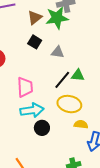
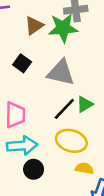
black square: (35, 42) -> (22, 63), moved
gray triangle: (58, 52) -> (61, 73), size x1.6
green triangle: (78, 75) -> (85, 104), turned -40

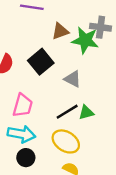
black square: (22, 63) -> (41, 62), size x1.5
gray triangle: (61, 73) -> (73, 79), size x0.7

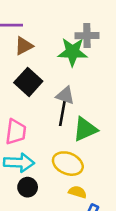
brown triangle: (60, 31) -> (24, 46), moved
black line: (67, 112) -> (62, 113), moved, turned -40
green triangle: (86, 112) -> (85, 129), size x1.5

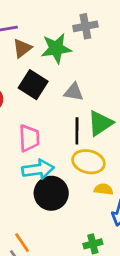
green star: (73, 52) -> (56, 48), moved
black line: (62, 113) -> (77, 131), moved
black circle: (28, 187) -> (51, 193), size x1.6

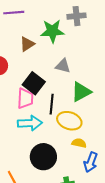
brown triangle: (22, 48) -> (27, 44), moved
black square: (33, 85) -> (34, 83), moved
black line: (77, 131) -> (52, 104), moved
black circle: (51, 193) -> (43, 157), moved

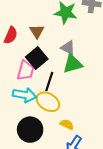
brown triangle: (27, 44) -> (37, 31), moved, turned -42
green triangle: (81, 92) -> (73, 64), moved
yellow ellipse: (69, 121) -> (48, 102), moved

